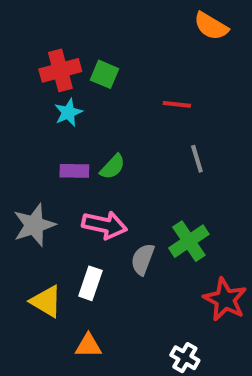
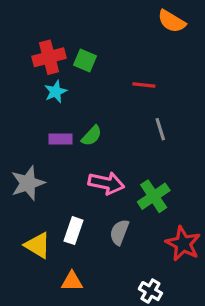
pink arrow: (104, 225) -> (106, 183), moved
gray semicircle: (143, 259) -> (119, 232), moved

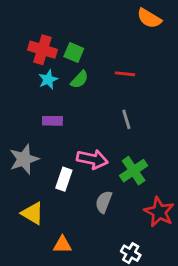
red cross: (49, 57) -> (42, 50), turned 32
gray line: (160, 129) -> (126, 119), moved
green semicircle: (92, 136) -> (79, 80), moved
white rectangle: (74, 231) -> (64, 179), moved

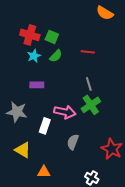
gray star: (24, 159) -> (17, 112), turned 30
green cross: (134, 171) -> (91, 105), moved

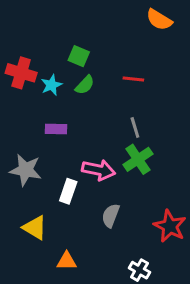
red cross: (30, 35) -> (21, 73), moved

